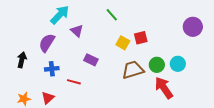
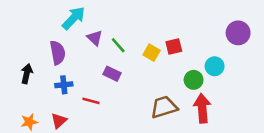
green line: (112, 15) -> (118, 45), moved
purple semicircle: (47, 43) -> (58, 53), turned 138
cyan circle: (178, 64) -> (215, 66), moved
brown trapezoid: (133, 70) -> (164, 107), moved
red arrow: (164, 88) -> (202, 108), turned 30

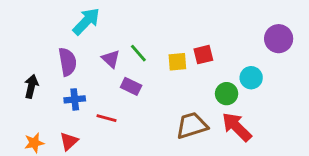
purple triangle: (95, 38) -> (111, 59), moved
yellow square: (152, 53) -> (177, 62), turned -35
red arrow: (202, 108) -> (237, 127), turned -40

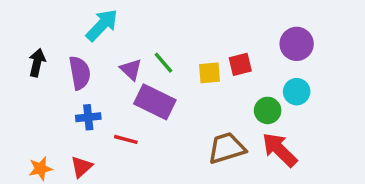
purple circle: (279, 39) -> (297, 44), moved
black arrow: (31, 86) -> (37, 63), moved
purple rectangle: (131, 86) -> (155, 102), size x1.6

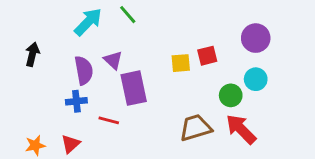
green line: (163, 63) -> (128, 15), moved
purple semicircle: (80, 73) -> (84, 70), moved
purple rectangle: (155, 102) -> (134, 88), turned 52

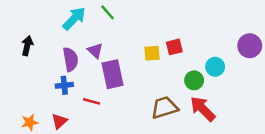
purple circle: (256, 38) -> (250, 46), moved

